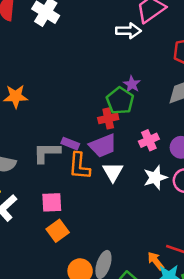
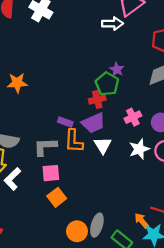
gray L-shape: (47, 153) -> (45, 147), moved

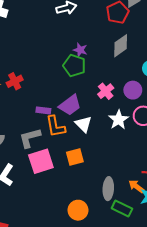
red cross: (97, 99) -> (15, 81), moved
pink square: (51, 173) -> (41, 161), size x1.4
orange square: (57, 197) -> (75, 157), moved, turned 36
gray ellipse: (97, 225) -> (108, 189), moved

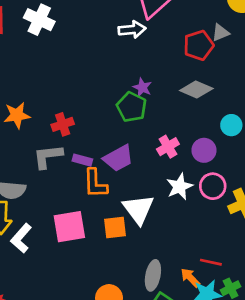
gray diamond: (121, 46) -> (196, 90), turned 50
red cross: (15, 81) -> (63, 124), moved
white triangle: (83, 124) -> (138, 209), moved, size x1.4
gray L-shape: (30, 138) -> (48, 156), moved

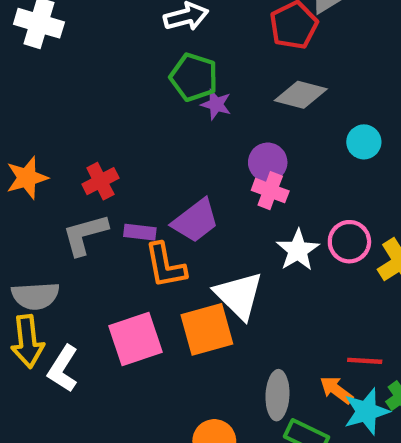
green pentagon: (132, 107) -> (194, 77), moved
pink cross: (168, 147) -> (270, 191), turned -30
purple circle: (204, 150) -> (268, 162), moved
orange square: (115, 227) -> (207, 329), size x1.4

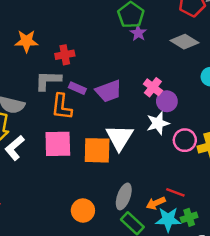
purple circle: (268, 162) -> (167, 101), moved
pink circle: (349, 242) -> (185, 140), moved
orange L-shape: (165, 265) -> (62, 107), moved
orange arrow: (336, 390) -> (156, 203), turned -78

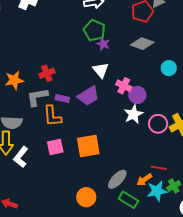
orange star: (26, 41) -> (14, 80), moved
white triangle: (119, 138) -> (101, 70), moved, size x0.7
pink square: (58, 144) -> (55, 147), size x0.7
gray ellipse: (124, 196) -> (117, 179), turned 35

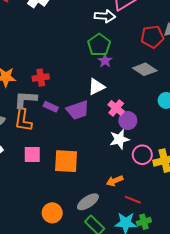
white triangle: (101, 70) -> (96, 87), turned 30
orange L-shape: (52, 116) -> (23, 120), moved
orange arrow: (144, 180) -> (115, 181), moved

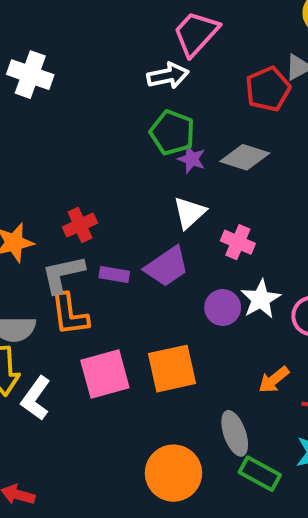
gray diamond: (145, 69) -> (245, 157), moved
purple circle: (128, 121) -> (223, 307), moved
pink square: (32, 154) -> (105, 374), size x1.4
gray ellipse: (88, 202) -> (235, 433), turned -60
orange circle: (52, 213) -> (173, 473), size x1.4

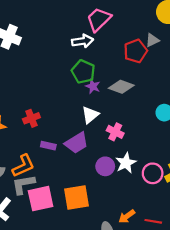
gray L-shape: (63, 274) -> (23, 184), moved
orange L-shape: (69, 314) -> (23, 166), turned -110
orange arrow: (274, 380) -> (127, 216), moved

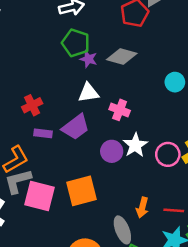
white triangle: (90, 115) -> (88, 93), turned 36
red cross: (31, 118) -> (32, 105), moved
pink square: (41, 199) -> (40, 196), turned 32
orange arrow: (127, 216) -> (142, 207), turned -35

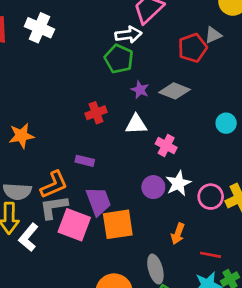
green pentagon: (76, 43) -> (119, 59), moved
red cross: (32, 105) -> (96, 113), moved
purple trapezoid: (76, 127) -> (98, 201), moved, turned -80
orange arrow: (142, 207) -> (178, 234), moved

